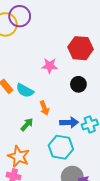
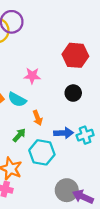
pink star: (50, 66) -> (32, 76), moved
cyan hexagon: (61, 147) -> (42, 152), moved

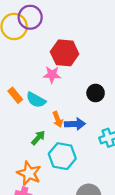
red hexagon: (75, 55) -> (65, 53), moved
blue arrow: (63, 133) -> (75, 124), moved

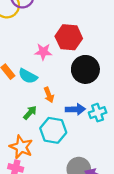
red hexagon: (65, 53) -> (69, 37), moved
black circle: (96, 93) -> (85, 69), size x1.6
blue arrow: (75, 124) -> (75, 109), moved

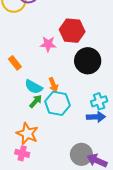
cyan semicircle: (28, 76) -> (34, 87), moved
blue arrow: (75, 109) -> (96, 117), moved
cyan hexagon: (53, 130) -> (57, 103), moved

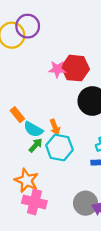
pink star: (48, 44) -> (57, 69), moved
orange rectangle: (15, 63) -> (17, 115), moved
pink cross: (22, 153) -> (34, 202), moved, size x1.5

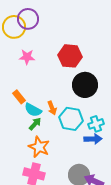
pink star: (57, 69) -> (27, 57), moved
cyan hexagon: (59, 148) -> (71, 119), moved
orange star: (27, 180) -> (39, 147), moved

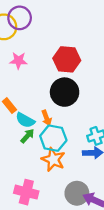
black circle: (85, 85) -> (65, 92), moved
cyan hexagon: (71, 119) -> (53, 138), moved
orange star: (39, 147) -> (53, 160), moved

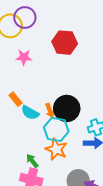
red hexagon: (67, 59) -> (65, 43), moved
black circle: (65, 92) -> (67, 108), moved
green arrow: (27, 136) -> (32, 161), moved, turned -80

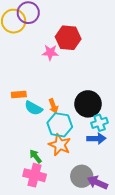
pink star: (24, 57) -> (50, 53), moved
orange rectangle: (15, 99) -> (19, 94), turned -56
black circle: (67, 108) -> (88, 104), moved

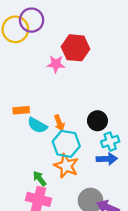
black circle: (88, 104) -> (97, 121), size x0.7

